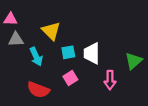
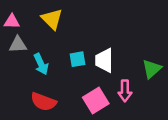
yellow triangle: (51, 31) -> (52, 19), moved
pink square: (70, 78) -> (96, 101), moved, size x1.5

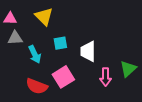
cyan square: (77, 59) -> (60, 43), moved
green triangle: (152, 69) -> (128, 69), moved
pink square: (96, 101) -> (63, 77), moved

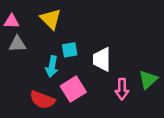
cyan arrow: (35, 54) -> (52, 67), moved, turned 36

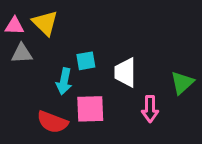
yellow triangle: (51, 19) -> (45, 23), moved
green triangle: (148, 80) -> (182, 83), moved
pink square: (73, 89) -> (90, 109), turned 30

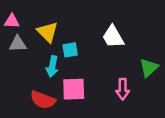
yellow triangle: (45, 23) -> (48, 32), moved
white trapezoid: (125, 72) -> (113, 37), moved, turned -30

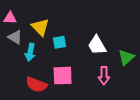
white trapezoid: (113, 37) -> (97, 45), moved
gray triangle: (18, 44) -> (15, 37), turned 35
cyan arrow: (52, 67) -> (30, 52), moved

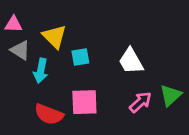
green triangle: (126, 57) -> (171, 95), moved
pink arrow: (104, 76) -> (140, 102), turned -132

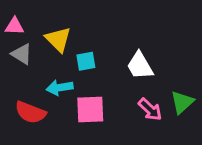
cyan arrow: (41, 71) -> (60, 88), moved, turned 70
pink arrow: (140, 102) -> (150, 109), turned 85
red semicircle: (49, 114) -> (30, 112), moved

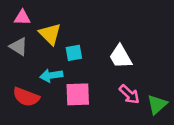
pink triangle: (14, 26) -> (22, 18), moved
green triangle: (182, 102) -> (157, 104), moved

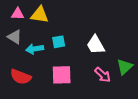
yellow triangle: (50, 34) -> (40, 15), moved, turned -36
cyan arrow: (51, 76) -> (35, 49), moved
green triangle: (157, 104) -> (125, 67), moved

